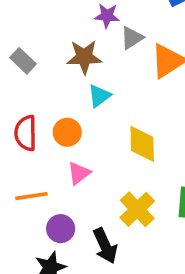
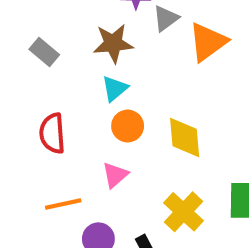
cyan triangle: (99, 96) -> (115, 89), moved
orange circle: (67, 132) -> (128, 126), moved

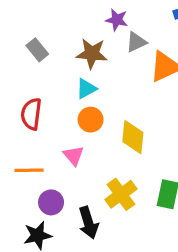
pink triangle: (115, 175) -> (74, 156), turned -40

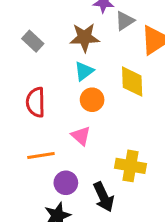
yellow diamond: (133, 137) -> (132, 82), moved
yellow cross: (121, 194) -> (130, 166), turned -36

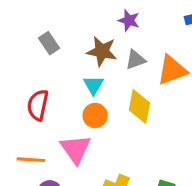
gray triangle: (125, 21) -> (136, 60), moved
cyan triangle: (84, 71) -> (93, 85), turned -35
pink triangle: (81, 136) -> (76, 149), size x1.5

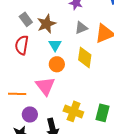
brown star: (102, 51) -> (46, 24), moved, turned -30
red semicircle: (38, 105) -> (22, 45), moved

